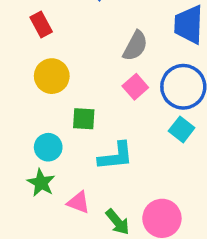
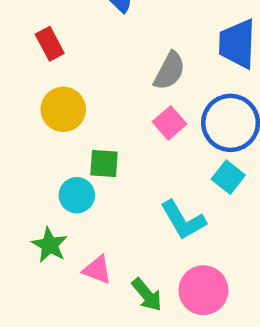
cyan circle: (48, 147) -> (77, 195), moved
cyan L-shape: (116, 156) -> (183, 220), moved, turned 66

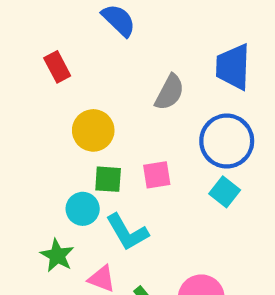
yellow circle: (63, 109) -> (93, 130), moved
pink square: (169, 123) -> (157, 175), moved, turned 32
cyan L-shape: (183, 220) -> (127, 232), moved

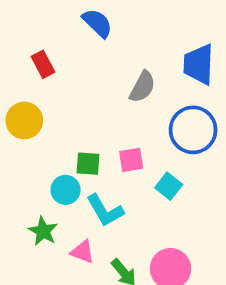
yellow circle: (93, 130) -> (24, 121), moved
cyan square: (225, 192) -> (169, 186), moved

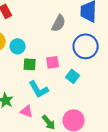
cyan circle: (66, 190) -> (18, 46), moved

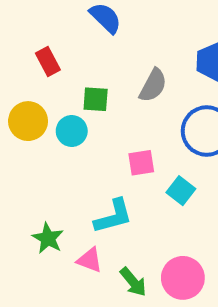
green square: (30, 64) -> (96, 99), moved
cyan L-shape: (39, 89) -> (113, 216), turned -75

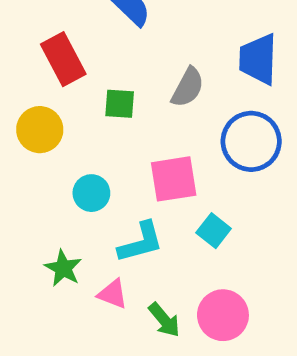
red rectangle: (48, 62) -> (63, 59), size x1.5
cyan circle: (72, 131) -> (91, 193), moved
pink square: (141, 163) -> (174, 179), size x1.5
cyan square: (181, 191) -> (214, 231), moved

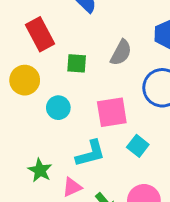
cyan circle: (91, 193) -> (58, 108), moved
pink triangle: (113, 294) -> (72, 187), turned -45

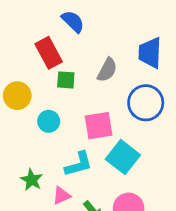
red rectangle: (40, 34) -> (49, 53), moved
cyan square: (138, 146) -> (123, 157), size x1.6

